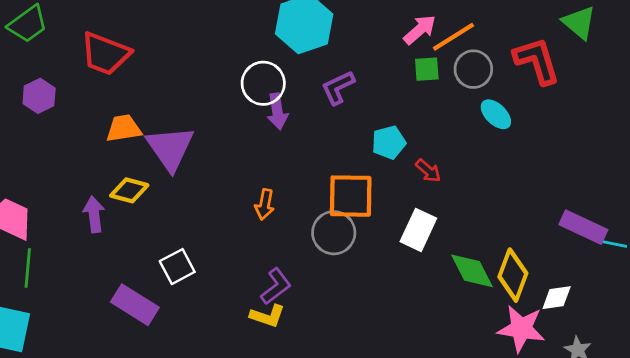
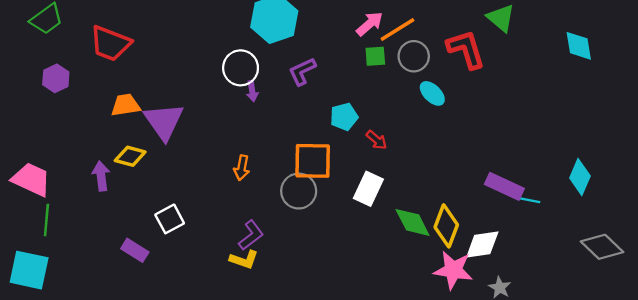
purple arrow: (277, 111) -> (252, 91), size x0.7
white diamond: (557, 298) -> (482, 245), size x1.4
purple rectangle: (135, 305) -> (135, 250), size x0.7

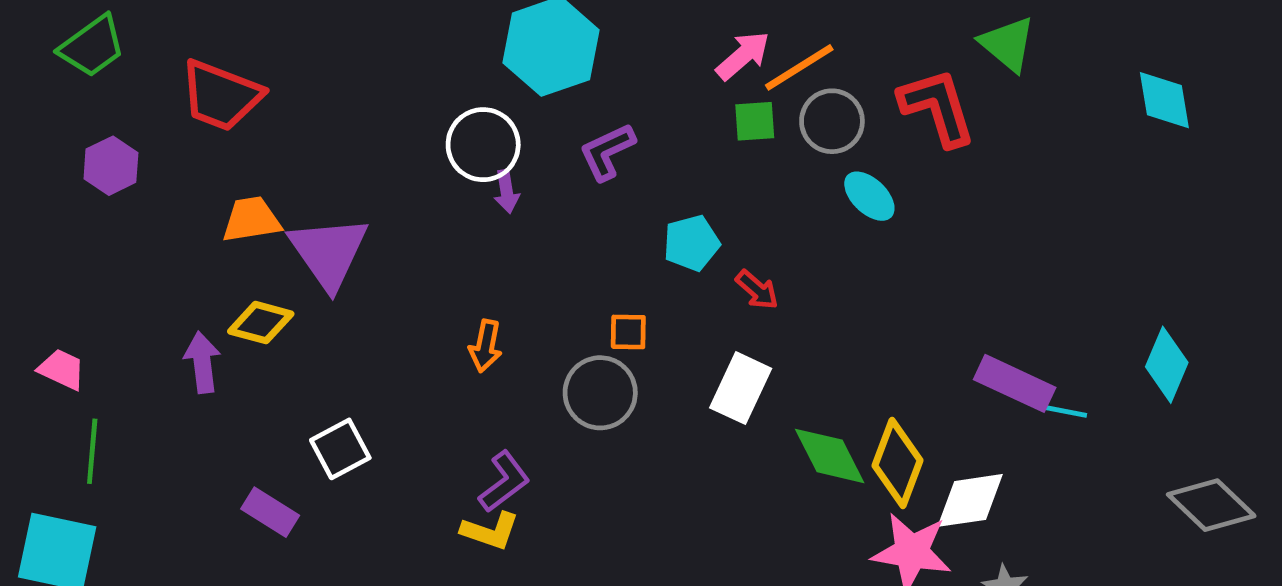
orange square: (313, 161) -> (628, 332), size x0.5
pink trapezoid: (31, 179) -> (62, 369), size x0.6

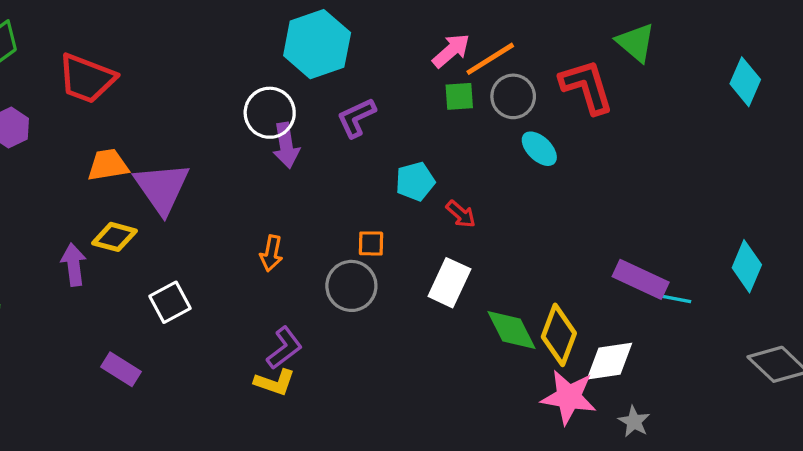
cyan diamond: (1164, 100) -> (745, 82), turned 33
purple arrow: (507, 191) -> (286, 145), size x1.5
white square: (340, 449) -> (170, 302), moved

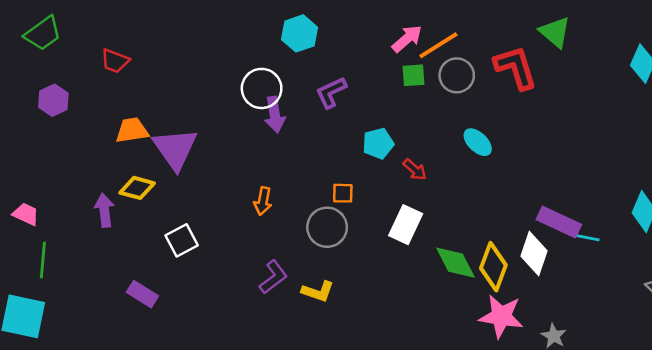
cyan hexagon: (317, 44) -> (300, 33), size x0.7
red trapezoid: (87, 78) -> (115, 61), size x0.6
cyan ellipse: (539, 149) -> (478, 142), moved
white diamond: (610, 361) -> (534, 253), moved, turned -63
yellow L-shape: (275, 382) -> (318, 291), moved

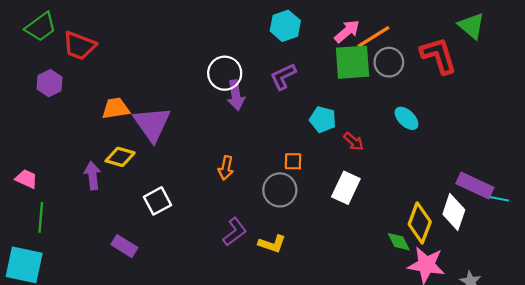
cyan hexagon: (300, 33) -> (285, 26), moved
red trapezoid: (115, 61) -> (79, 46), moved, size x1.4
green square: (414, 75) -> (353, 62), size x1.8
cyan pentagon: (378, 143) -> (323, 119), turned 30
green diamond: (455, 263) -> (399, 242), moved, size x0.7

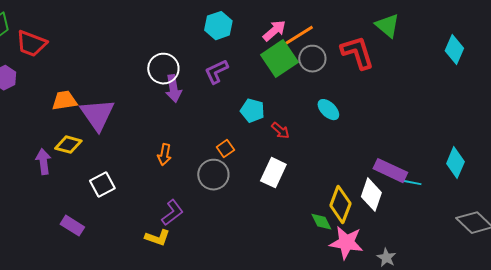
green square: (353, 62) -> (279, 59), turned -30
orange square: (293, 161) -> (225, 149), turned -36
yellow L-shape: (272, 244) -> (157, 238), moved

